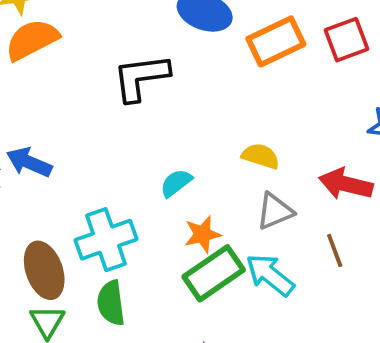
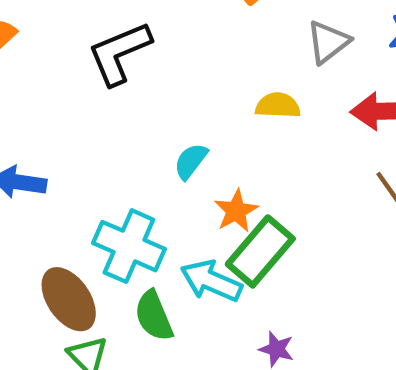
gray triangle: (275, 211) -> (328, 42), moved
cyan cross: (106, 240) -> (129, 246), turned -32
cyan arrow: (270, 275) -> (211, 281), moved

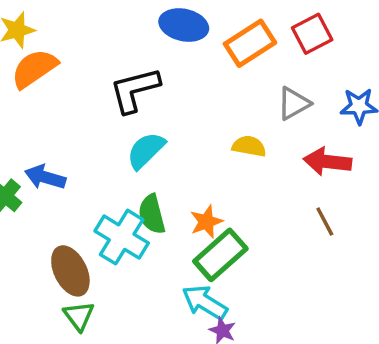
cyan semicircle: (191, 161) -> (146, 150), moved, size x1.4
cyan arrow: (211, 281) -> (205, 302), moved
green semicircle: (154, 316) -> (152, 214), moved

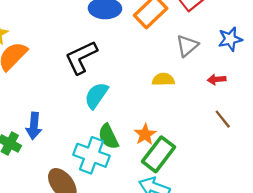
red arrow: (327, 162) -> (217, 79), size x0.6
blue arrow: (45, 177) -> (34, 126), turned -90

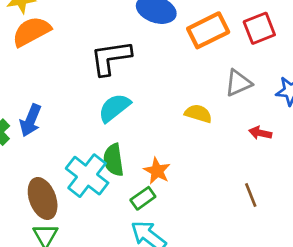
brown line: (223, 119) -> (251, 195), moved
orange star: (145, 134) -> (157, 171), turned -30
green rectangle: (159, 154) -> (143, 198), moved, size x0.6

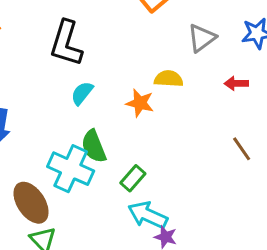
black L-shape: (111, 58) -> (66, 43), turned -51
cyan semicircle: (114, 108) -> (82, 93), size x0.7
orange star: (157, 171) -> (140, 103), moved

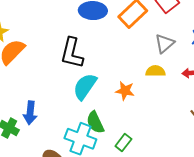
yellow semicircle: (169, 79) -> (155, 71), moved
cyan semicircle: (82, 93) -> (85, 87), size x1.6

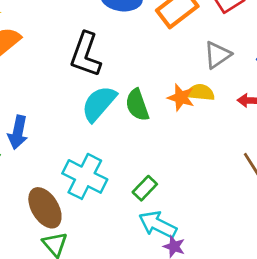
orange star: (125, 91) -> (181, 97), moved
green semicircle: (95, 122) -> (137, 105), moved

